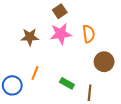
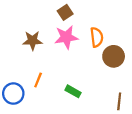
brown circle: (104, 62) -> (114, 56), moved
brown line: (90, 93) -> (119, 101), moved

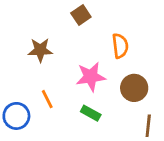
pink star: (66, 37) -> (91, 77), moved
brown circle: (114, 56) -> (134, 88), moved
orange line: (38, 80) -> (47, 99), turned -49

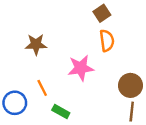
brown square: (81, 15) -> (102, 13), moved
brown circle: (134, 88) -> (130, 85), moved
green rectangle: (91, 113) -> (61, 112), moved

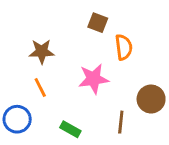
brown square: (102, 13) -> (98, 23), moved, turned -35
orange line: (42, 88) -> (40, 87), moved
brown line: (132, 112) -> (121, 122), moved

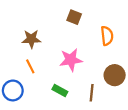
orange semicircle: (124, 47) -> (107, 36), moved
green rectangle: (70, 129) -> (60, 90), moved

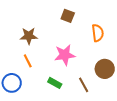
brown line: (92, 93) -> (84, 85), turned -35

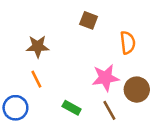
pink star: (65, 55) -> (105, 78), moved

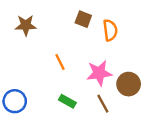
orange semicircle: (128, 43) -> (110, 30), moved
brown star: (38, 46) -> (26, 25), moved
orange line: (36, 79) -> (60, 62), moved

